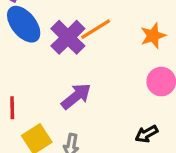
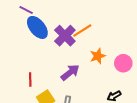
orange star: (153, 36) -> (98, 56), moved

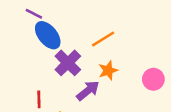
purple cross: (65, 36) -> (68, 63), moved
orange star: (98, 56) -> (108, 70), moved

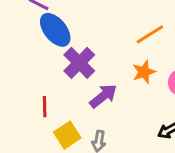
orange line: (103, 39) -> (150, 34), moved
orange star: (108, 70) -> (144, 72), moved

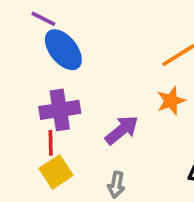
purple cross: (79, 63) -> (60, 110), moved, turned 36
yellow square: (67, 135) -> (56, 172), moved

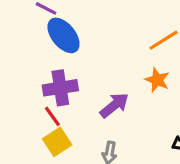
orange star: (171, 101) -> (157, 80), turned -30
red line: (51, 143) -> (52, 116), turned -35

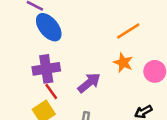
red line: (52, 116) -> (51, 92), moved

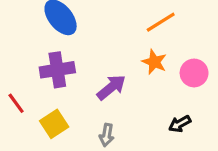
red line: (51, 92) -> (16, 103), moved

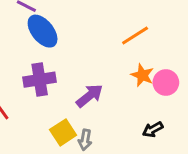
orange star: (154, 62) -> (142, 75), moved
yellow square: (54, 124) -> (63, 132), moved

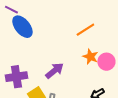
purple cross: (40, 80) -> (16, 77), moved

